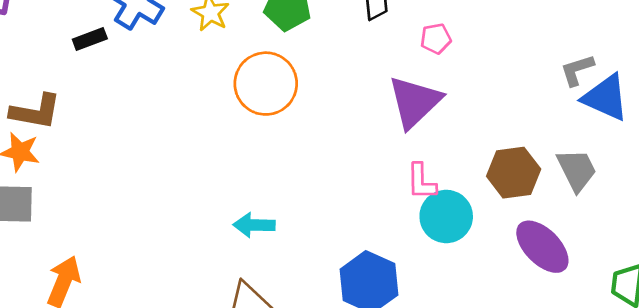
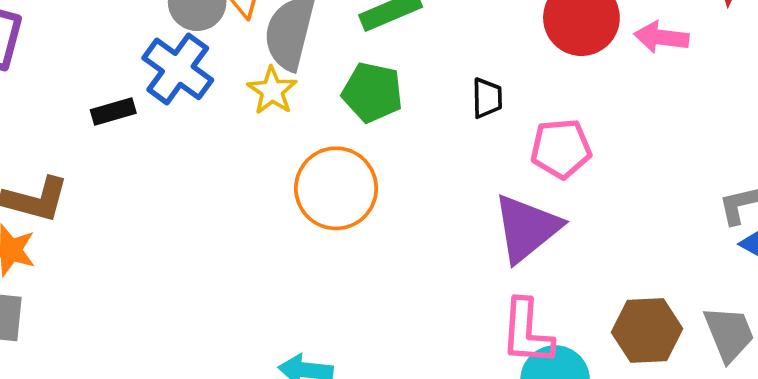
pink pentagon: (436, 39) -> (561, 149), size x1.5
pink L-shape: (421, 182) -> (527, 332), size x1.4

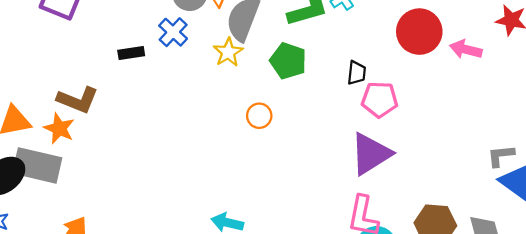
blue cross: (178, 69) -> (173, 32), size x0.7
pink pentagon: (561, 149) -> (380, 99), moved
orange circle: (336, 188) -> (259, 116), size x0.5

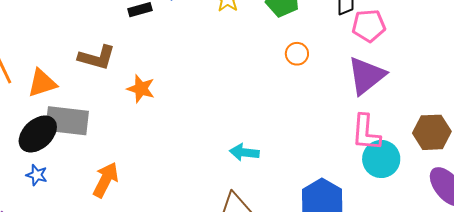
orange circle: (259, 116) -> (297, 54), moved
orange star: (59, 128) -> (141, 89), moved

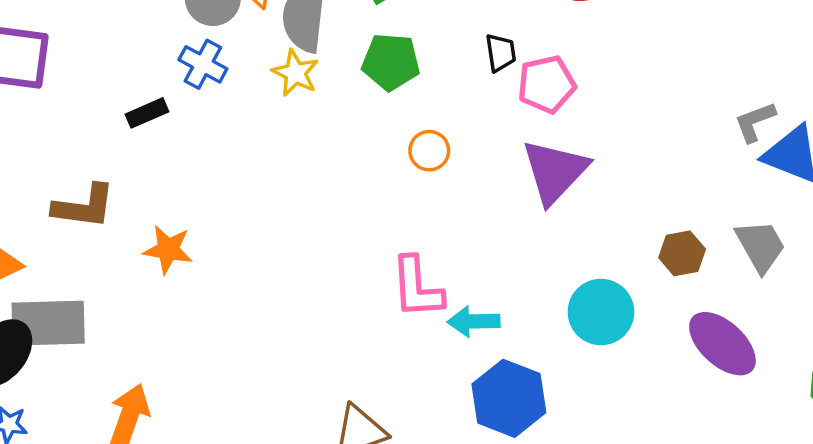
brown hexagon: (432, 132) -> (682, 253), size x0.7
pink L-shape: (366, 133) -> (417, 288), moved
cyan arrow: (244, 152) -> (474, 321), moved

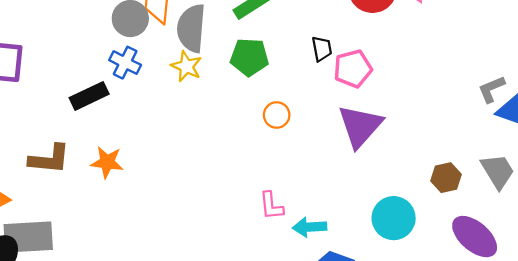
black rectangle: (147, 113) -> (89, 96), size x1.4
orange star: (168, 249) -> (107, 162), moved
pink L-shape: (417, 288) -> (271, 206), size x0.7

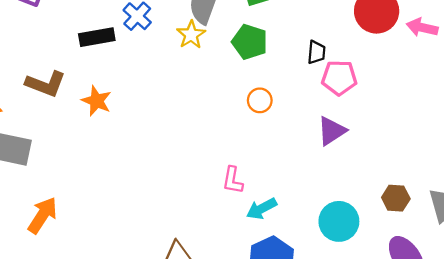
purple triangle: (360, 126) -> (332, 131), size x0.7
cyan arrow: (310, 227) -> (262, 209), turned -40

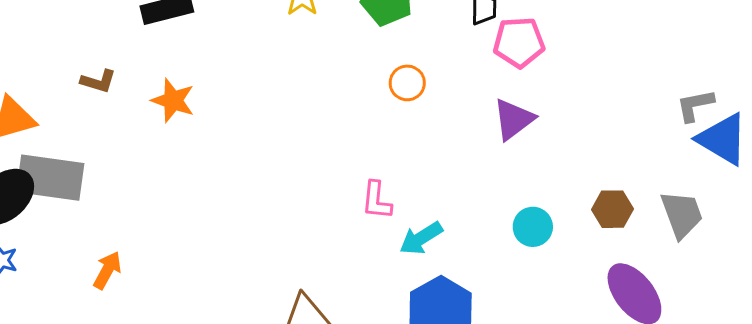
brown L-shape: (46, 84) -> (98, 81), size x0.6
orange arrow: (43, 215) -> (107, 270), size x0.7
cyan circle: (339, 221) -> (533, 227), moved, size x0.7

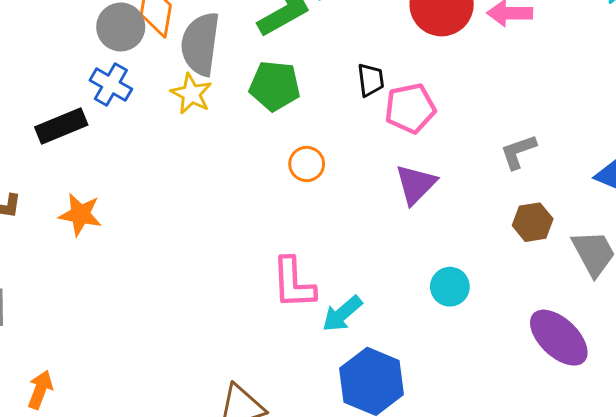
gray L-shape: (695, 105) -> (518, 152), moved
pink L-shape: (377, 200) -> (293, 283), size x1.4
brown hexagon: (612, 209) -> (533, 222), moved

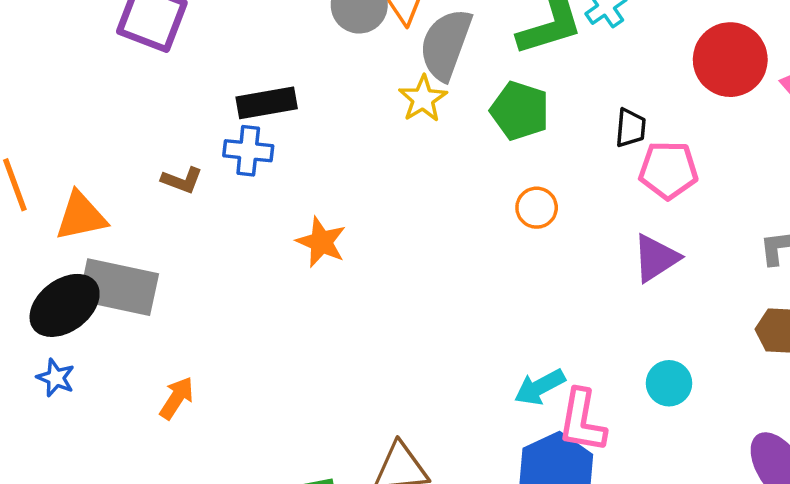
blue cross: (111, 85) -> (248, 151), moved, turned -36
orange star: (80, 214) -> (321, 242), moved
pink L-shape: (293, 283) -> (582, 421), moved

